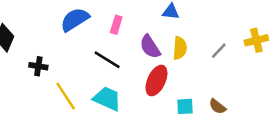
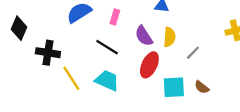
gray line: (219, 51) -> (193, 53), moved
black cross: (38, 66) -> (48, 53), size x1.5
cyan square: (185, 106) -> (174, 87), size x1.5

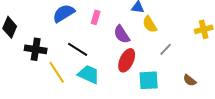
yellow semicircle: (169, 37) -> (150, 24), moved, turned 144
black line: (107, 47) -> (78, 49), moved
brown semicircle: (202, 87) -> (190, 80), moved

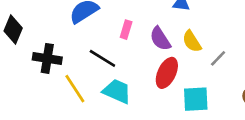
pink rectangle: (96, 17) -> (126, 30), moved
yellow semicircle: (150, 24) -> (192, 41), moved

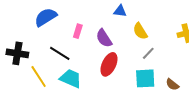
yellow semicircle: (192, 41) -> (140, 31), moved
cyan square: (196, 99) -> (145, 78), moved

